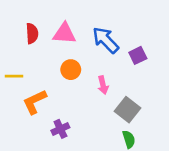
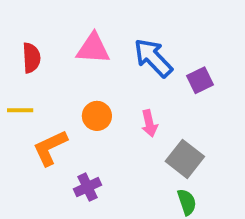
red semicircle: (32, 33) -> (31, 58), moved
orange circle: (71, 70) -> (97, 116), moved

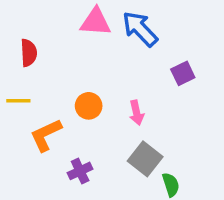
pink triangle: (93, 48) -> (95, 22), moved
blue arrow: (153, 58) -> (140, 29), moved
gray square: (185, 159) -> (145, 159), moved

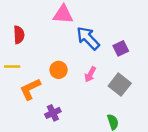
blue arrow: (140, 29) -> (88, 38), moved
pink arrow: (137, 113) -> (90, 74), turned 42
gray square: (145, 159) -> (120, 85), moved

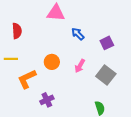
blue arrow: (88, 38) -> (78, 34), size x0.6

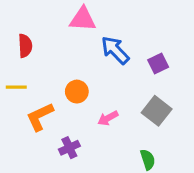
blue arrow: (78, 34) -> (115, 50), size x1.5
pink arrow: (80, 66) -> (108, 118), moved, turned 32

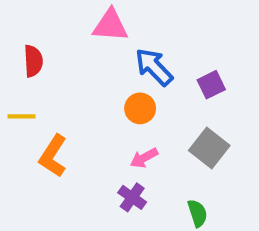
orange circle: (77, 92) -> (140, 108), moved
orange L-shape: (40, 117) -> (53, 156), turned -32
purple cross: (69, 148) -> (132, 197), moved, turned -30

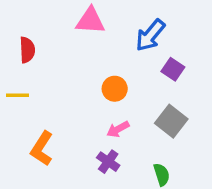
blue arrow: (154, 67) -> (150, 35), moved, turned -96
purple square: (211, 85) -> (173, 69), turned -30
orange L-shape: (53, 156) -> (42, 149), moved

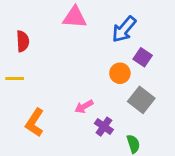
orange circle: (115, 89) -> (120, 73), moved
pink arrow: (118, 129) -> (84, 107), moved
purple cross: (108, 162) -> (104, 127), moved

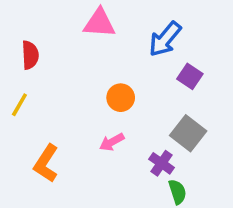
orange circle: (120, 73) -> (121, 98), moved
yellow line: (15, 79) -> (19, 105), turned -60
purple cross: (104, 127) -> (161, 163), moved

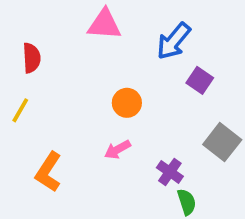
gray square: (188, 133) -> (222, 142), moved

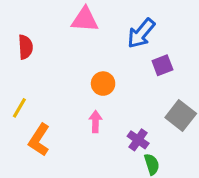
purple square: (200, 80) -> (162, 65), turned 35
yellow line: (20, 110) -> (19, 108), moved
pink arrow: (118, 150) -> (95, 122), turned 120

